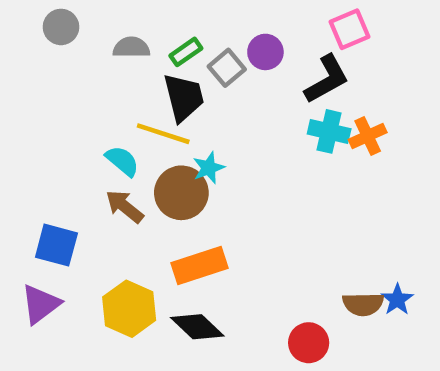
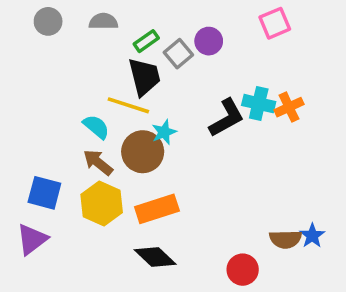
gray semicircle: (131, 47) -> (103, 21), moved
black L-shape: (327, 79) -> (227, 118), moved
yellow hexagon: (129, 309) -> (102, 203), moved

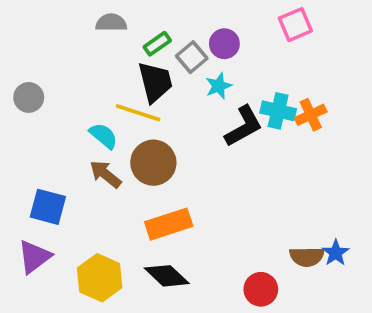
gray circle: (48, 21) -> (29, 97), moved
cyan star: (164, 132) -> (219, 86), moved
yellow hexagon: (102, 203) -> (100, 278), moved

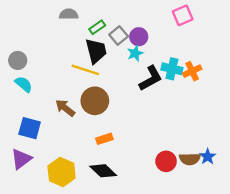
purple circle: (224, 44) -> (139, 37), moved
cyan semicircle: (104, 136) -> (24, 84), moved
orange rectangle: (169, 224) -> (104, 139), size x0.6
red circle: (261, 289) -> (166, 161), moved

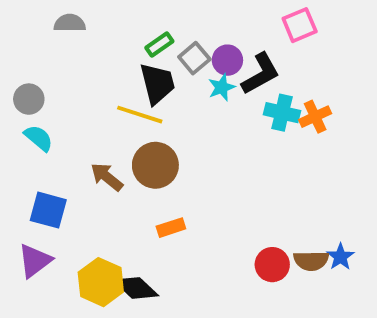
gray semicircle: (69, 14) -> (70, 23), moved
black L-shape: (151, 78) -> (261, 74), moved
black diamond: (103, 171) -> (136, 288), moved

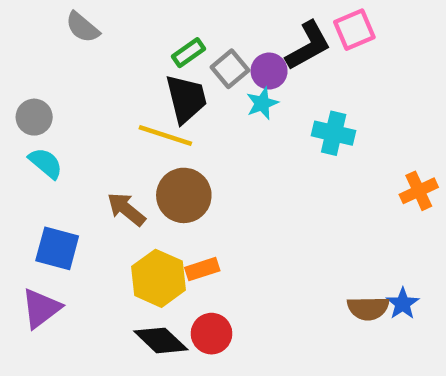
gray semicircle: (70, 23) -> (83, 27), turned -140
black L-shape: (261, 74) -> (308, 46), moved
orange cross: (315, 117) -> (419, 191), moved
red circle: (272, 265) -> (211, 334), moved
yellow hexagon: (101, 282) -> (159, 278), moved

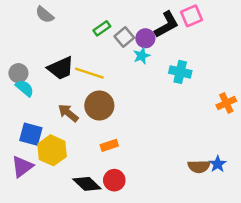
black trapezoid: (186, 99) -> (61, 68), moved, turned 80
gray circle: (34, 117) -> (18, 73), moved
yellow hexagon: (159, 278) -> (52, 150), moved

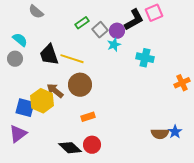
black trapezoid: (61, 68) -> (49, 55), turned 95
cyan semicircle: (25, 88) -> (20, 40), moved
yellow hexagon: (52, 150) -> (42, 101), moved

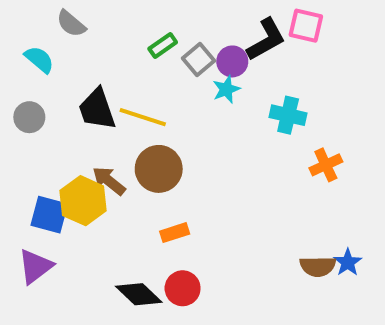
pink square: (154, 13) -> (306, 26), turned 36
cyan semicircle: (20, 40) -> (39, 59), moved
orange cross: (182, 83) -> (326, 165), moved

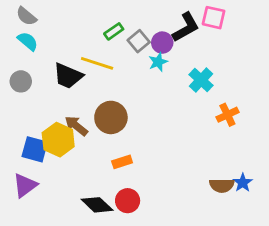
gray semicircle: (71, 24) -> (26, 16), moved
black trapezoid: (97, 109) -> (68, 76), turned -48
cyan cross: (288, 115) -> (201, 80), turned 30
yellow line: (143, 117) -> (97, 63), moved

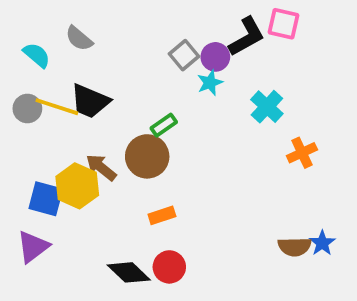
gray semicircle: (26, 16) -> (79, 38), moved
green rectangle: (114, 31) -> (164, 125), moved
yellow line: (97, 63) -> (57, 107), moved

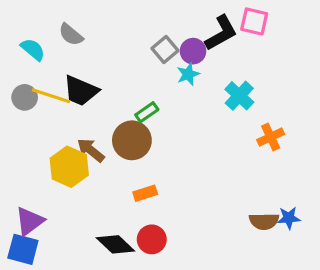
blue square: (46, 199) -> (23, 249), moved
blue star: (322, 243) -> (289, 218), turned 30

